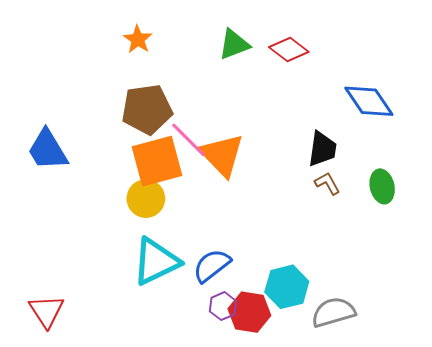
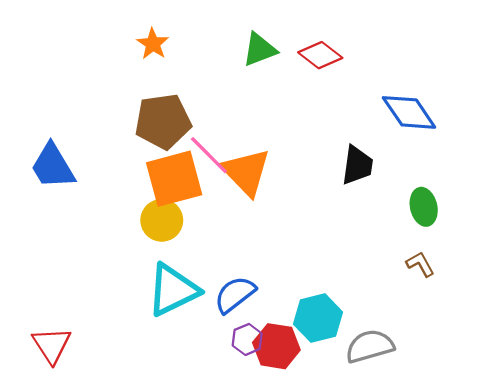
brown L-shape: (327, 183) -> (420, 264), moved

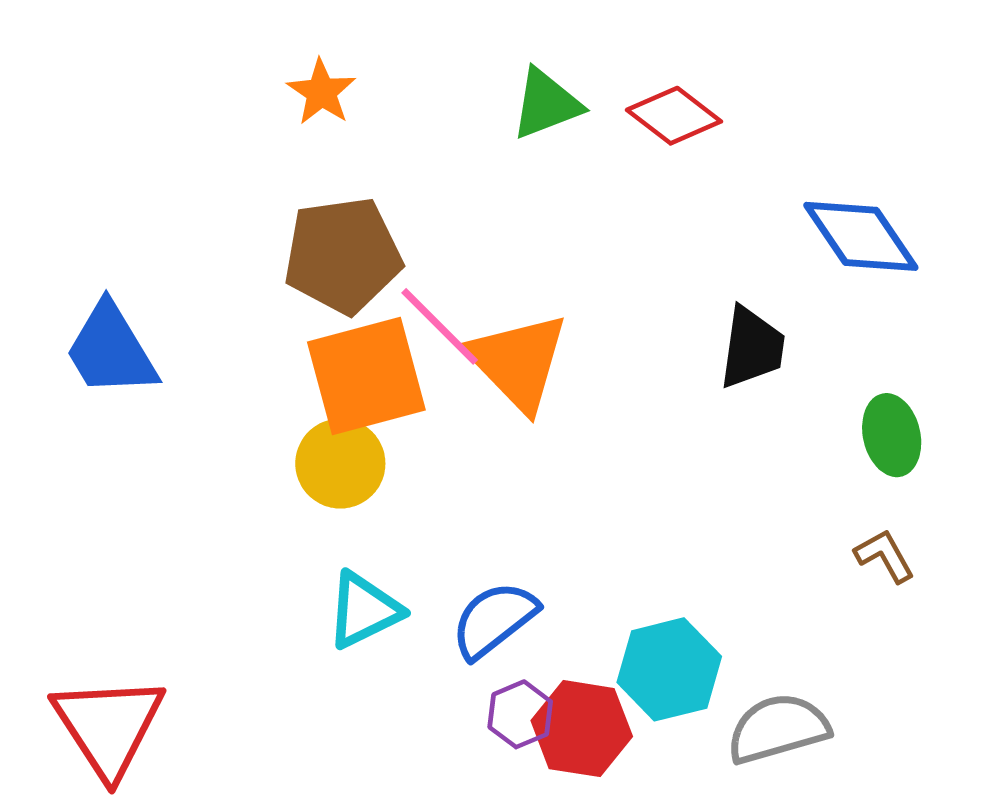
cyan triangle: (173, 290) -> (364, 610), size x0.7
red triangle: (52, 345) -> (108, 726), size x1.4

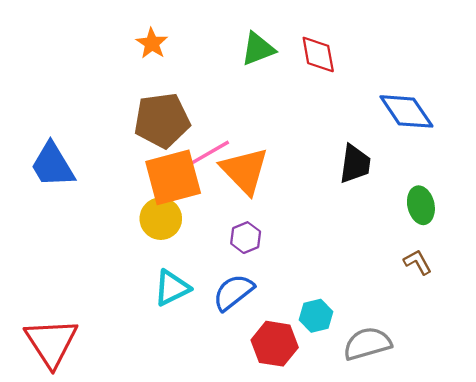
red diamond: (674, 116) -> (318, 54), turned 42
pink line: (440, 326) -> (208, 154), turned -75
cyan hexagon: (669, 669) -> (316, 316), size x0.7
purple hexagon: (520, 714) -> (246, 238), moved

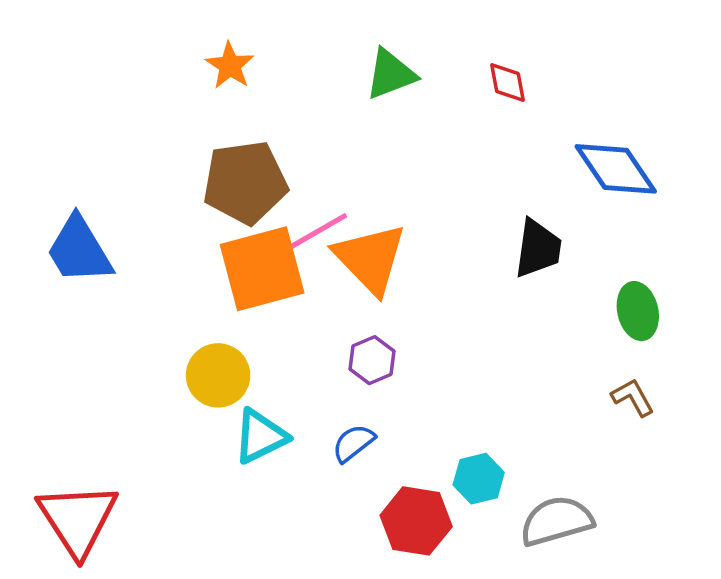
red diamond: (318, 54) -> (507, 83), moved, size x0.7
yellow circle: (161, 219) -> (218, 375), moved
blue semicircle: (233, 292) -> (353, 443), size x0.7

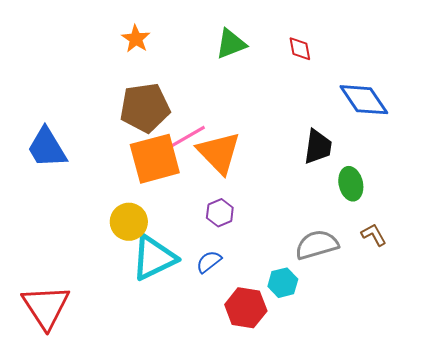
green ellipse: (638, 311) -> (351, 184), moved
cyan triangle: (260, 436) -> (154, 258), size x1.4
gray semicircle: (557, 521) -> (317, 245), moved

